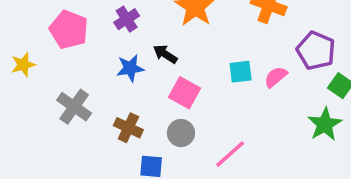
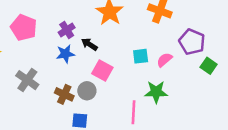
purple cross: (127, 19) -> (67, 30), moved
green star: (325, 124) -> (156, 92), moved, turned 30
gray circle: (181, 133) -> (87, 91), moved
pink line: (230, 154) -> (133, 112), turned -45

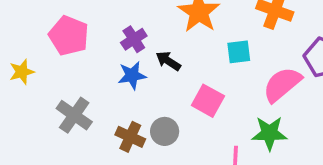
cyan square: (141, 56) -> (239, 52), moved
pink semicircle: (164, 60) -> (282, 84), size x1.6
pink square: (102, 70) -> (208, 101), moved

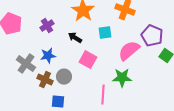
black arrow: (168, 61) -> (75, 38), moved
blue star: (132, 75) -> (48, 56), moved
gray cross: (74, 115) -> (26, 64), moved

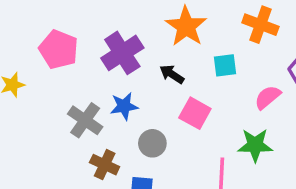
purple cross: (47, 26) -> (122, 53), size x1.6
pink semicircle: (129, 51) -> (268, 97), size x0.7
brown cross: (45, 80) -> (105, 165), moved

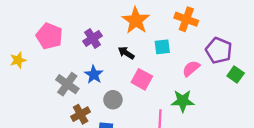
purple cross: (122, 53) -> (93, 38), size x0.7
blue star: (124, 106) -> (94, 75), turned -30
brown cross: (105, 165) -> (81, 114), turned 36

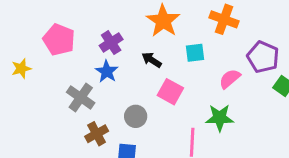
blue star: (94, 75) -> (107, 71), moved

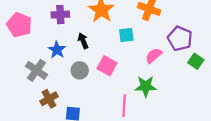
purple cross: (111, 43) -> (60, 15), moved, turned 30
black arrow: (152, 60) -> (83, 41), moved, turned 35
gray circle: (136, 116) -> (80, 70), moved

